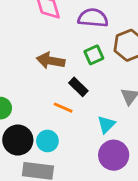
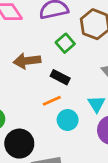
orange line: (63, 108) -> (52, 101), turned -30
cyan circle: (47, 141) -> (68, 120), moved

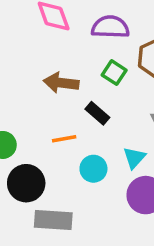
green square: (65, 43) -> (114, 73), turned -30
orange line: (52, 101) -> (64, 139), moved

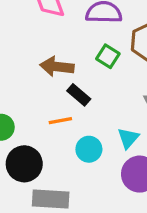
black rectangle: (97, 113) -> (79, 95), moved

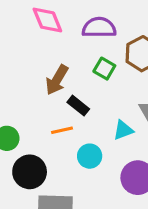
brown arrow: (57, 67) -> (57, 80), turned -64
cyan triangle: (128, 138) -> (123, 130), moved, turned 30

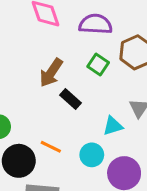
orange line: (62, 130) -> (51, 147), moved, turned 35
cyan circle: (90, 156) -> (92, 155), moved

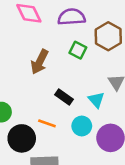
black rectangle: (70, 99) -> (64, 97), moved
cyan triangle: (113, 126) -> (96, 100), turned -48

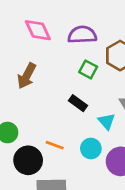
brown arrow: (40, 62) -> (27, 76), moved
black rectangle: (64, 97) -> (78, 103), moved

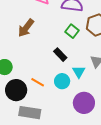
cyan circle: (91, 148) -> (62, 81), moved

